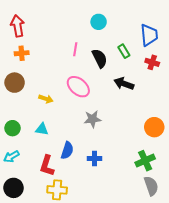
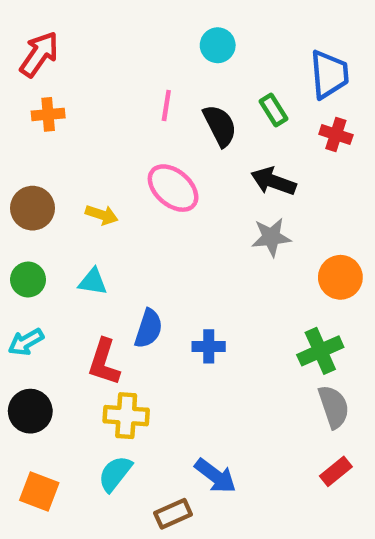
red arrow: (18, 26) -> (39, 54), turned 45
brown circle: (15, 83) -> (32, 208), moved
gray star: (92, 119) -> (271, 237), moved

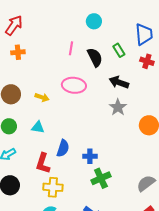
pink ellipse: (173, 188) -> (74, 85), turned -35
gray star: (271, 237) -> (118, 107), turned -30
green cross: (320, 351) -> (101, 178), moved
gray semicircle: (334, 407) -> (146, 183), turned -108

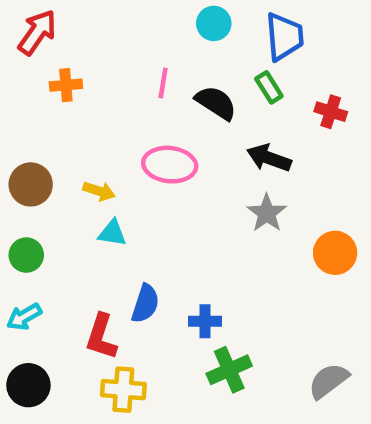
blue trapezoid: (144, 34) -> (284, 37), moved
orange cross: (18, 52) -> (66, 85), moved
black semicircle: (95, 57) -> (216, 103), turned -30
cyan triangle: (38, 127) -> (112, 233), moved

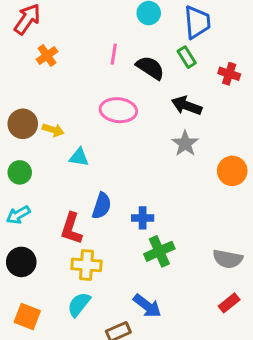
orange cross: (66, 85) -> (47, 56), turned -30
yellow arrow: (99, 191) -> (53, 130), moved
gray semicircle: (328, 381) -> (228, 259), turned -132

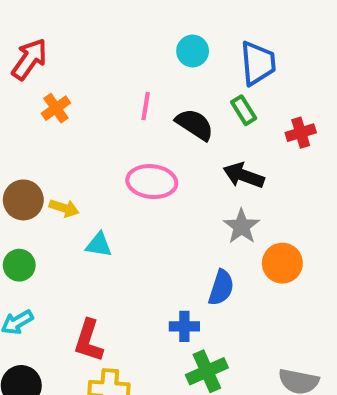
red cross: (229, 74) -> (301, 133), turned -35
orange circle: (232, 171) -> (282, 263), moved
blue semicircle: (102, 206) -> (221, 288), moved

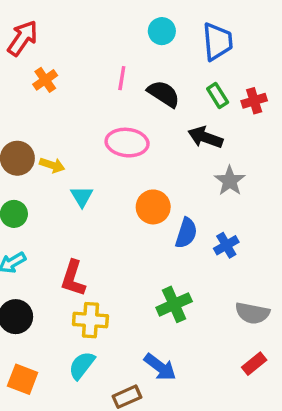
green rectangle: (244, 110) -> (218, 96), moved
gray star: (242, 226) -> (230, 181), moved
cyan triangle: (99, 245) -> (82, 196), turned 50
orange circle: (282, 263) -> (153, 207), moved
blue cross: (184, 326) -> (226, 245), moved, turned -30

